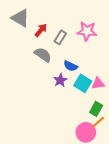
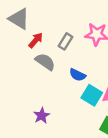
red arrow: (41, 30) -> (36, 40), moved
purple star: (60, 80) -> (42, 116), moved

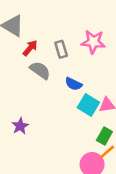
gray rectangle: (66, 41) -> (61, 49), turned -49
purple star: (42, 116) -> (20, 126), moved

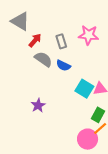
blue semicircle: (73, 84) -> (63, 65), moved
purple star: (20, 126) -> (38, 105), moved

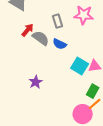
red arrow: (35, 40) -> (28, 30), moved

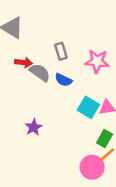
pink star: (84, 15) -> (97, 61), moved
red arrow: (28, 30) -> (24, 63), turned 56

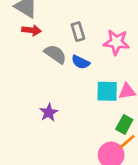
red arrow: (24, 63) -> (31, 30), moved
cyan square: (88, 107) -> (107, 91), turned -30

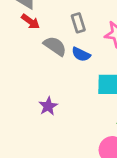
red arrow: (31, 30) -> (30, 22), turned 30

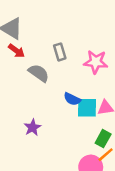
blue semicircle: (81, 54) -> (72, 99), moved

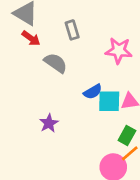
gray rectangle: (60, 52) -> (72, 30), moved
blue semicircle: (72, 99) -> (93, 92), turned -56

